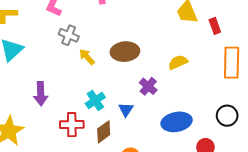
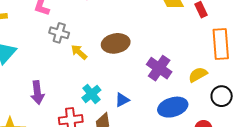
yellow semicircle: (178, 62) -> (198, 75), moved
purple cross: (148, 86) -> (159, 68), moved, size x1.4
blue triangle: (126, 110) -> (122, 100), turned 35

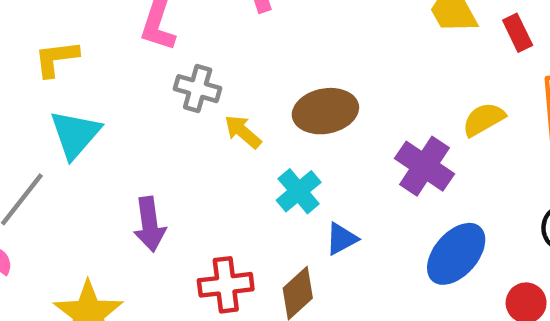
yellow semicircle: (198, 75) -> (484, 119), moved
cyan cross: (91, 94) -> (299, 191), moved
blue ellipse: (173, 107) -> (456, 254), turned -32

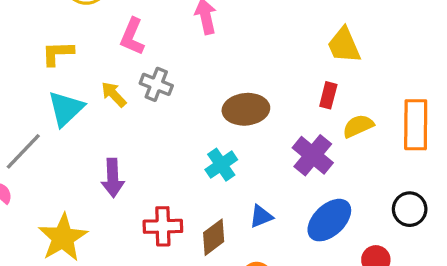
red rectangle: (518, 33) -> (328, 95), moved, turned 35
yellow arrow: (243, 132) -> (114, 94), moved
blue triangle: (341, 239) -> (261, 216), moved

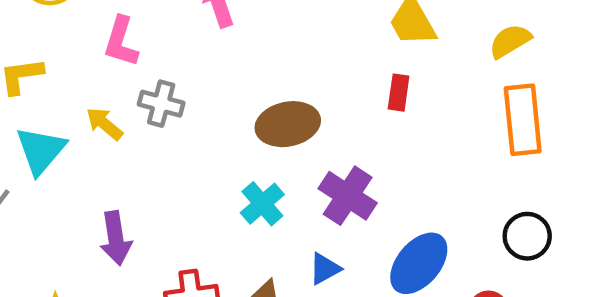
yellow semicircle: (358, 126) -> (510, 41), moved
purple cross: (313, 155) -> (348, 196), moved

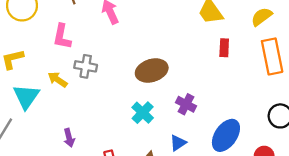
red rectangle: (399, 93) -> (224, 48), moved
purple cross: (348, 196) -> (186, 104), size x0.7
purple arrow: (116, 238) -> (69, 138), size x0.7

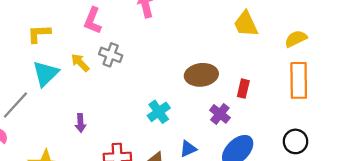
red rectangle: (224, 48) -> (243, 89), moved
brown ellipse: (152, 70) -> (201, 75), moved
purple cross: (186, 104) -> (220, 114), moved

